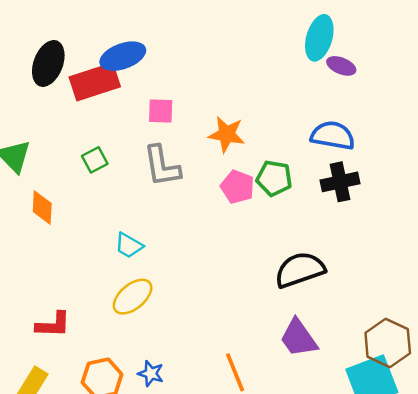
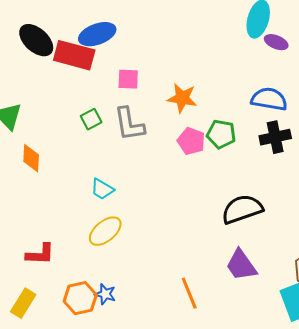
black ellipse: (48, 63) -> (36, 40), turned -69
red rectangle: (95, 82) -> (74, 55), turned 33
green square: (95, 160) -> (91, 119), moved
blue star: (151, 373) -> (105, 294), moved

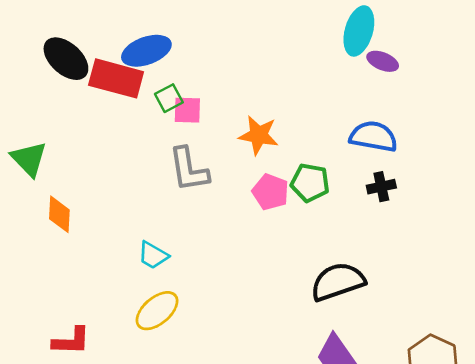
green square: (91, 119) -> (169, 98), moved
black cross: (275, 137) -> (381, 187), size x0.7

